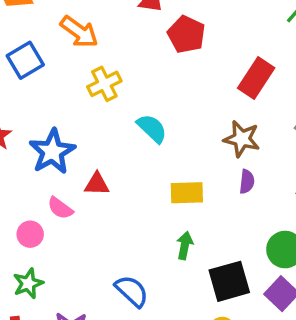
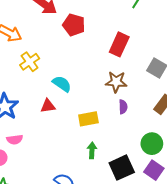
red triangle: (97, 184) -> (48, 106), moved
pink semicircle: (60, 208) -> (15, 139), turned -35

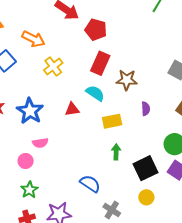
red rectangle: (119, 44) -> (100, 63), moved
brown star: (116, 82) -> (127, 80), moved
cyan semicircle: (62, 84) -> (95, 93), moved

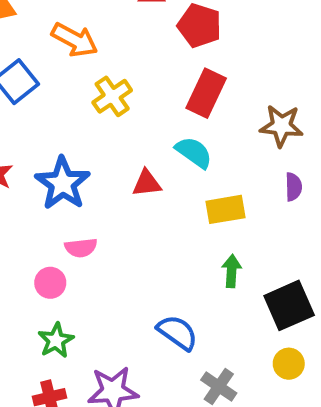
brown star: (127, 80) -> (281, 126), moved

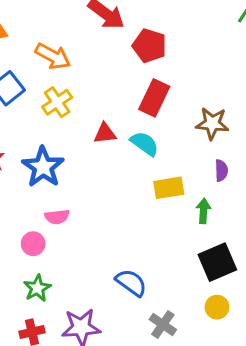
yellow cross: (112, 96) -> (57, 102), moved
red triangle: (147, 183) -> (105, 133), moved
green arrow: (232, 271) -> (203, 211), moved

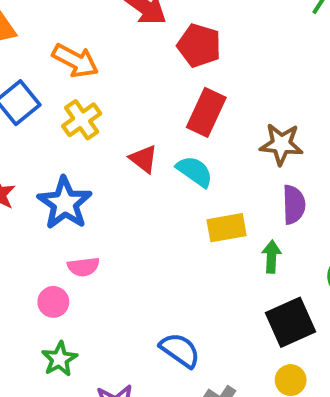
red triangle: (105, 133) -> (144, 159), turned 45
purple semicircle: (221, 171) -> (294, 205), size x1.4

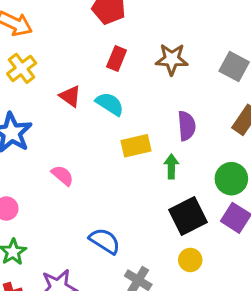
red rectangle: (206, 112) -> (117, 58), size x0.7
brown star: (281, 144) -> (172, 59), moved
pink semicircle: (83, 267) -> (62, 175), moved, turned -130

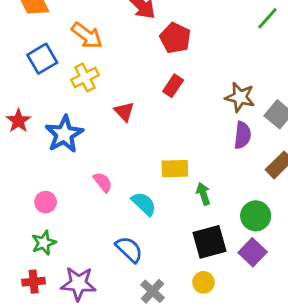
brown star: (172, 59) -> (240, 97), moved
cyan semicircle: (110, 104) -> (144, 204), moved
purple semicircle: (187, 126) -> (242, 135), moved
green arrow: (171, 166) -> (203, 194), turned -30

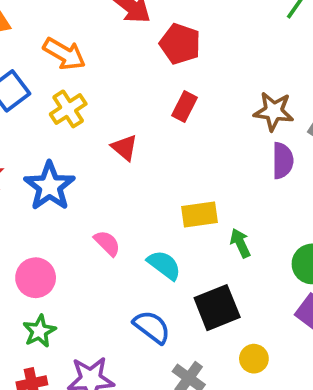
pink circle: (46, 202) -> (36, 278), size x1.4
black square: (210, 242) -> (217, 308), moved

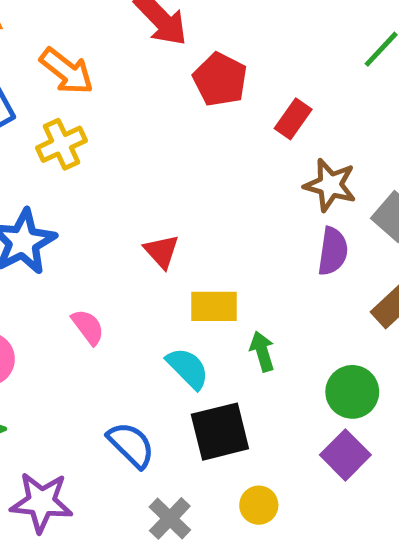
red rectangle: (185, 106) -> (293, 119), moved
red triangle: (124, 148) -> (162, 251), moved
cyan semicircle: (164, 265) -> (188, 368), moved

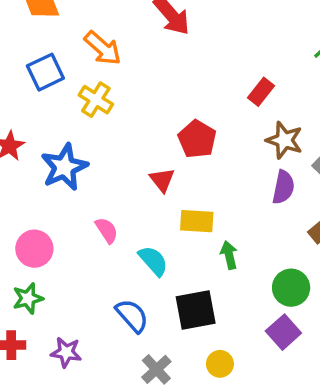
red pentagon: (220, 79) -> (197, 139), moved
yellow cross: (62, 144) -> (96, 100), turned -36
cyan semicircle: (188, 368) -> (153, 261), moved
purple star: (41, 502) -> (66, 352), size x0.7

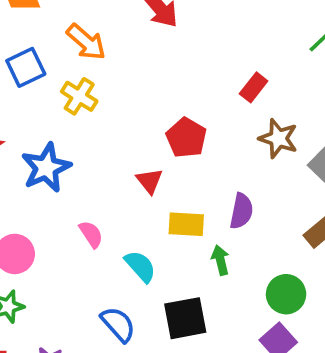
purple semicircle: (283, 187) -> (241, 211), moved

